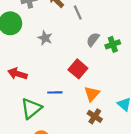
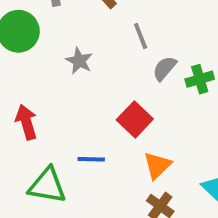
gray line: (78, 12) -> (141, 36), moved
red arrow: (18, 74) -> (26, 122), turned 54
green triangle: (31, 108) -> (47, 186), turned 45

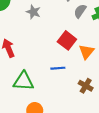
blue line: (91, 159) -> (58, 68), moved
orange triangle: (157, 165) -> (86, 52), moved

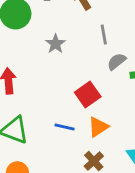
orange triangle: (86, 52) -> (98, 127), moved

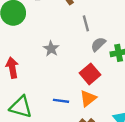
gray star: (56, 44) -> (51, 49), moved
red square: (88, 94) -> (90, 74), moved

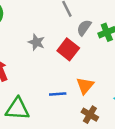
red square: (90, 74) -> (68, 49), moved

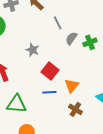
red square: (68, 49) -> (50, 71), moved

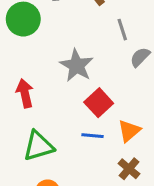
gray star: (32, 50) -> (77, 65), size x1.5
green triangle: (16, 104) -> (38, 146), turned -30

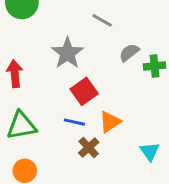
gray line: (122, 30) -> (102, 20), moved, turned -50
brown cross: (129, 169) -> (89, 148), moved

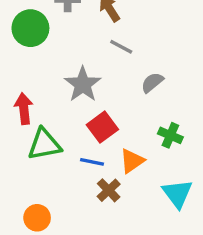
green cross: (155, 66) -> (170, 135), moved, turned 30
green triangle: (21, 126) -> (44, 144), moved
cyan triangle: (150, 151) -> (177, 193), size x1.4

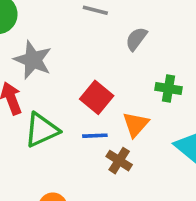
gray star: (83, 84) -> (33, 60), moved

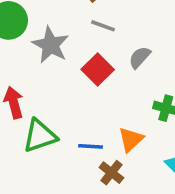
gray star: (33, 60) -> (51, 45), moved
red square: (97, 97) -> (98, 70), moved

